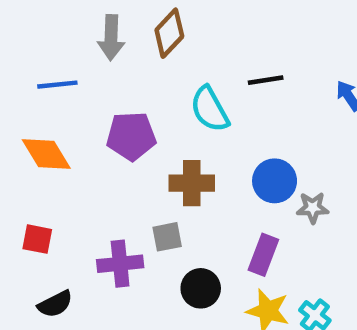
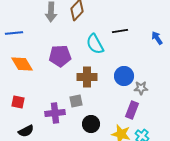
blue line: (57, 85) -> (14, 33), moved
purple rectangle: (263, 255) -> (132, 110), moved

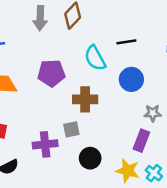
blue circle: (124, 76) -> (131, 79), moved

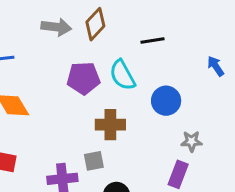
gray arrow: (40, 18) -> (56, 27), turned -85
black line: (126, 42) -> (153, 41), moved
purple pentagon: (51, 73) -> (83, 78), moved

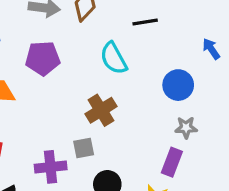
purple pentagon: (83, 78) -> (43, 58), moved
blue circle: (166, 101) -> (178, 85), moved
brown cross: (110, 125) -> (101, 110), turned -32

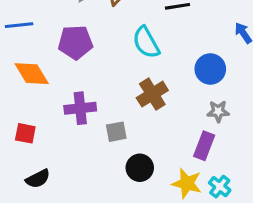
brown cross: (101, 110) -> (152, 94), moved
purple cross: (51, 167) -> (80, 108), moved

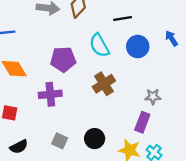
purple pentagon: (76, 42) -> (63, 59), moved
blue circle: (210, 69) -> (138, 47), moved
gray square: (116, 132) -> (60, 141), moved, turned 35

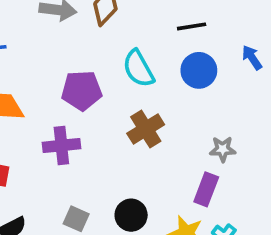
black line: (123, 19) -> (192, 26), moved

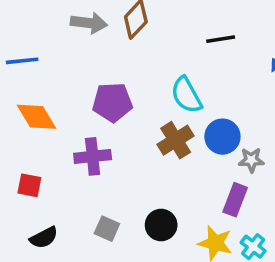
cyan semicircle: (138, 69) -> (186, 95), moved
blue circle: (199, 70) -> (222, 137), moved

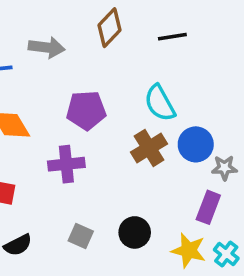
gray arrow: (89, 23) -> (47, 47), moved
black line: (221, 39) -> (172, 37), moved

